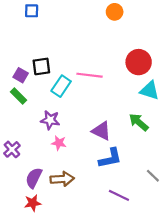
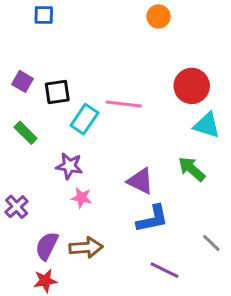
purple square: (21, 75) -> (23, 81), moved

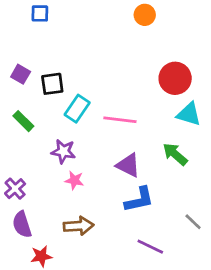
pink line: (124, 104) -> (120, 120), moved
purple semicircle: (47, 246) -> (22, 224), moved, turned -44

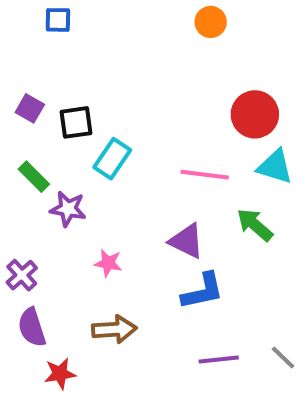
pink line: (120, 120) -> (205, 175), moved
purple star: (63, 151) -> (68, 209), moved
gray line: (193, 222) -> (283, 358), moved
purple line: (150, 247) -> (219, 360), turned -32

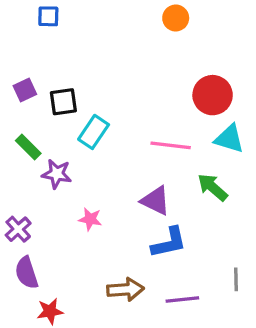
purple square: (30, 108) -> (25, 90), turned 35
brown arrow: (114, 329) -> (125, 289), moved
gray line: (283, 358) -> (236, 279), moved, turned 45

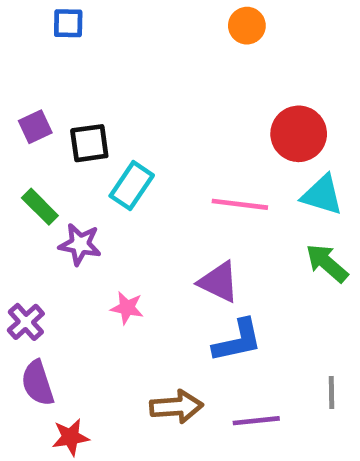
green arrow: (213, 187) -> (327, 263), moved

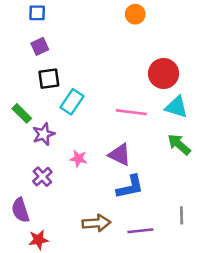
purple square: (35, 127) -> (40, 46), moved
purple star: (80, 244) -> (44, 134), turned -30
pink star: (127, 308) -> (78, 159), moved
purple cross: (26, 322) -> (42, 177), moved

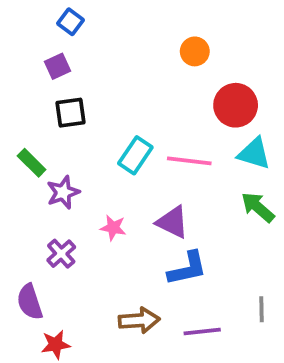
blue square: (37, 13) -> (70, 22), moved, turned 36
orange circle: (135, 14) -> (195, 51), moved
cyan rectangle: (72, 102) -> (135, 155), moved

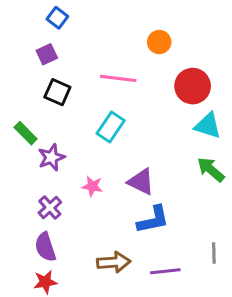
black square: (70, 113) -> (57, 92), turned 32
pink line: (189, 161) -> (118, 78), moved
purple semicircle: (30, 302) -> (45, 247), moved

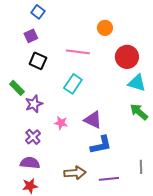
purple semicircle: (45, 247) -> (30, 163), turned 114

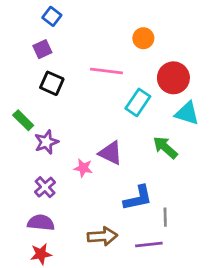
cyan rectangle: (73, 84) -> (138, 102), moved
green arrow: (139, 112) -> (165, 147), moved
purple triangle: (93, 120) -> (111, 153), moved
gray line: (141, 167) -> (165, 217), moved

